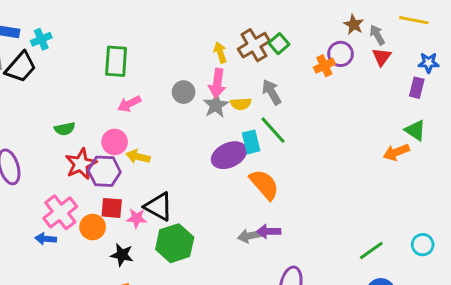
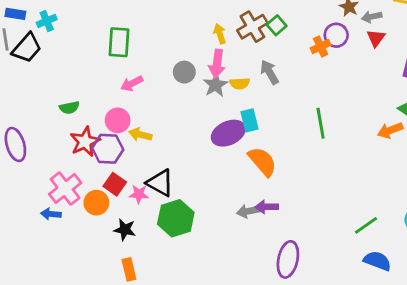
gray arrow: (377, 35) -> (372, 17), turned -72
green line: (273, 130) -> (321, 123), moved, turned 32
red square: (112, 208) -> (115, 184), turned 30

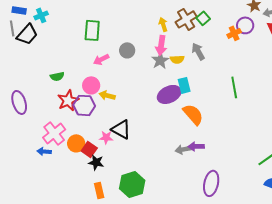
gray circle: (184, 72) -> (127, 50), moved
red square: (115, 184) -> (89, 149), moved
green hexagon: (176, 218) -> (132, 184), moved

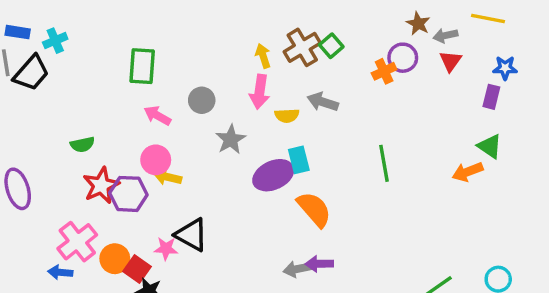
gray arrow: (198, 51) -> (323, 102), turned -42
pink arrow: (101, 59) -> (157, 116), turned 56
gray star: (160, 60) -> (231, 139), moved
pink circle: (91, 85) -> (156, 160), moved

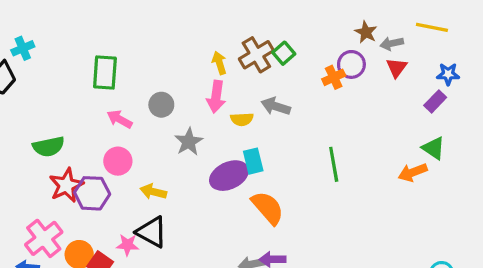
purple rectangle: (491, 97) -> (435, 101), turned 30
green semicircle: (82, 145) -> (49, 147), size x1.4
yellow arrow: (168, 177) -> (153, 192), moved

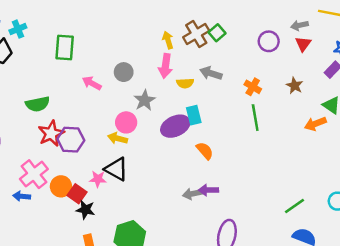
brown star: (366, 32) -> (294, 86), moved
green rectangle: (105, 72) -> (65, 47), moved
orange cross: (334, 77) -> (253, 87), moved, turned -35
pink circle: (118, 161) -> (126, 122), moved
orange semicircle: (268, 208) -> (205, 151), size x0.7

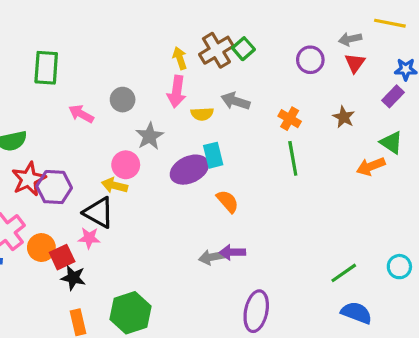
black triangle: (116, 169) -> (99, 213), moved
red square: (77, 194) -> (62, 257), turned 30

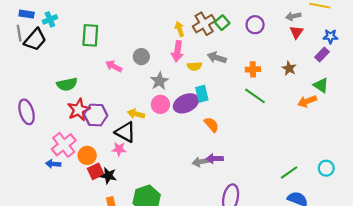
purple circle: (310, 60) -> (255, 25), moved
orange cross: (290, 119) -> (253, 69), turned -32
green line: (293, 158) -> (255, 96), turned -45
pink circle: (126, 165) -> (160, 104), moved
red square: (62, 257) -> (96, 171), moved

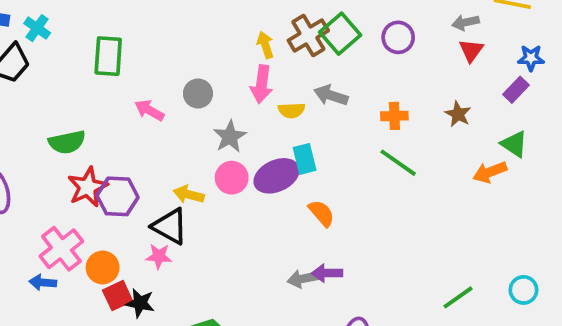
cyan cross: (50, 19) -> (37, 28), turned -32
green square: (222, 23) -> (340, 34), size x1.5

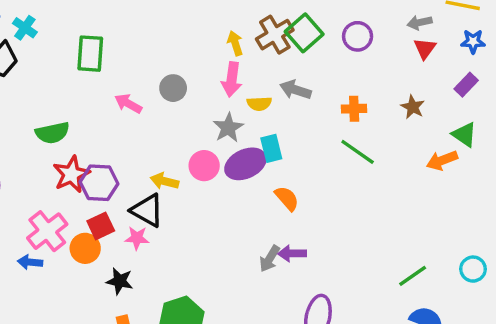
blue star: (531, 58) -> (473, 41), moved
gray star: (230, 137) -> (228, 128), moved
gray arrow: (303, 279) -> (270, 259), turned -48
red square: (118, 296) -> (101, 226), moved

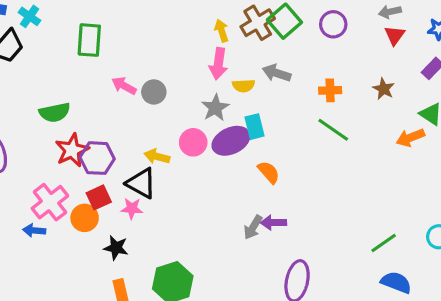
gray circle: (173, 88) -> (154, 92), moved

